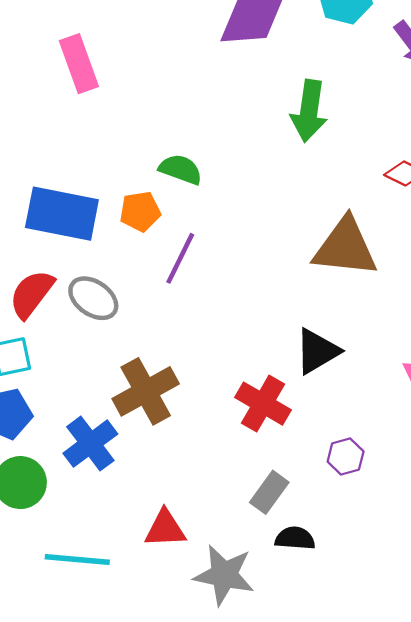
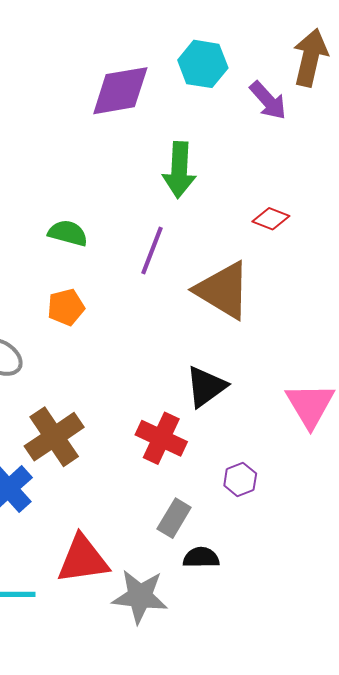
orange pentagon: (140, 211) -> (66, 307), moved
brown triangle: (345, 247) -> (223, 290), turned 30
purple line: (180, 258) -> (152, 251), moved
red triangle: (165, 529) -> (83, 559), size x1.4

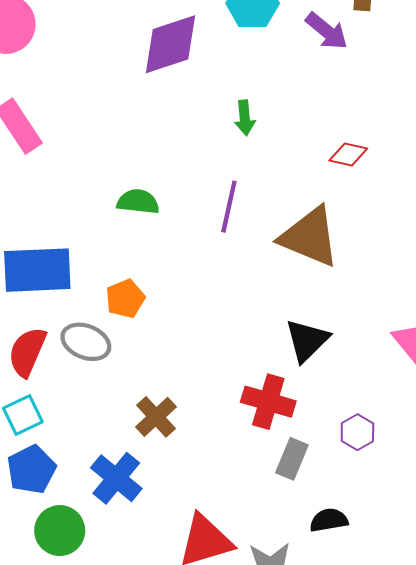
green arrow: (179, 170) -> (245, 118), size x0.6
orange pentagon: (66, 307) -> (125, 299), moved
brown cross: (54, 437) -> (156, 417), size x0.7
gray rectangle: (174, 518) -> (292, 459), moved

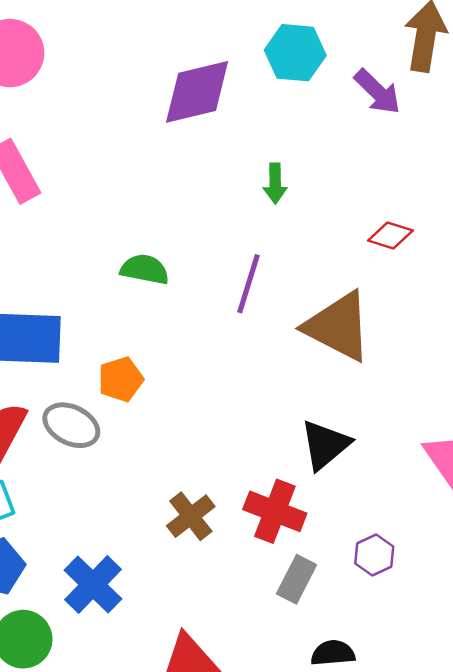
brown cross: (156, 417) -> (191, 516), moved

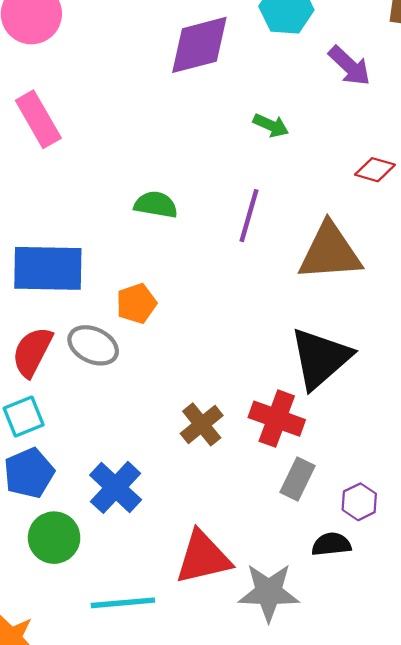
purple arrow: (377, 92) -> (350, 66), moved
green arrow: (275, 183) -> (271, 125), turned -64
brown triangle: (338, 326) -> (330, 252), turned -30
black triangle: (325, 445) -> (320, 358), size x1.4
purple hexagon: (374, 555) -> (359, 502), moved

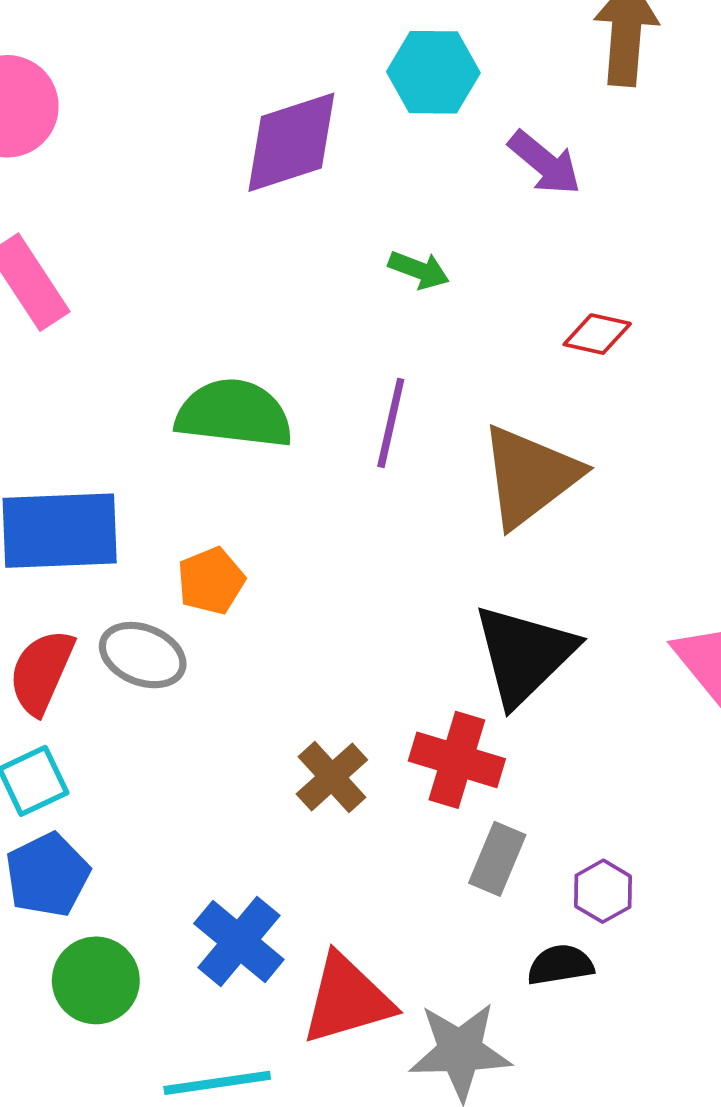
green semicircle: (156, 205) -> (234, 414), size x1.6
brown triangle: (330, 252) -> (530, 476), turned -30
blue cross: (116, 487) -> (239, 941), moved

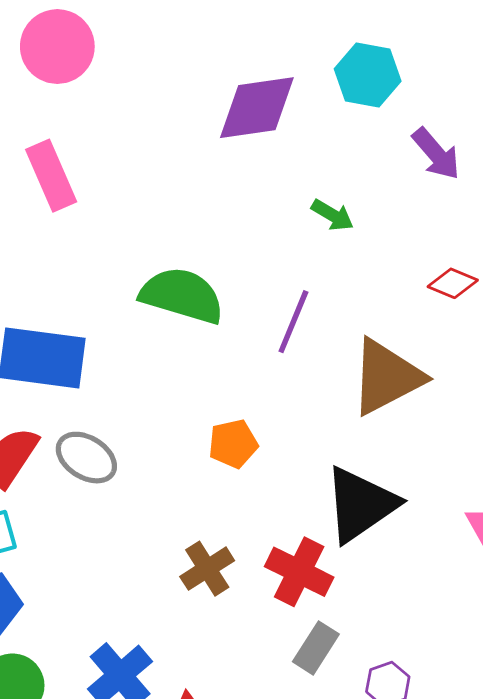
orange pentagon: (211, 581) -> (233, 444), moved

